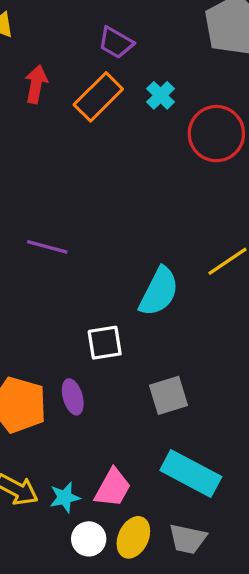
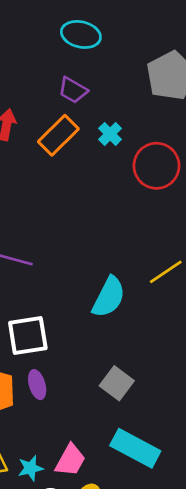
white square: (105, 343) -> (28, 336), moved, size x1.4
gray square: (168, 395) -> (117, 383), turned -36

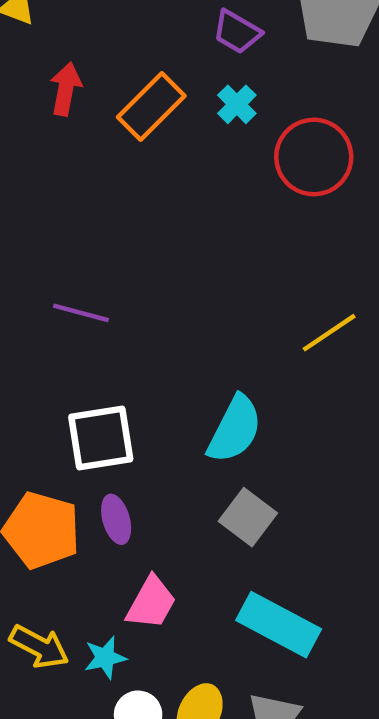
purple trapezoid: (73, 90) -> (237, 32), moved
cyan semicircle: (109, 297) -> (235, 429), moved
pink trapezoid: (70, 460) -> (151, 603), moved

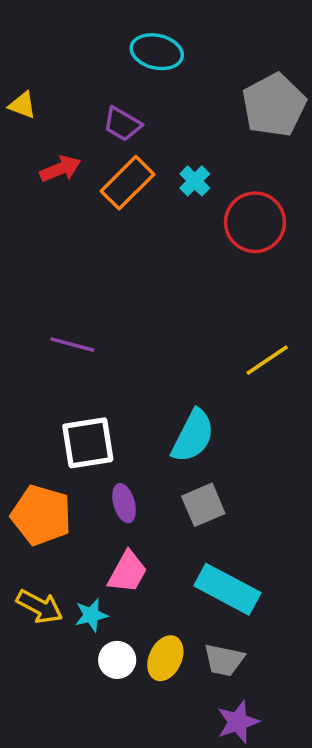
purple trapezoid: (237, 32) -> (122, 124), moved
red arrow: (66, 89) -> (60, 169), turned 57
gray square: (248, 517) -> (203, 505), turned 30
purple ellipse: (116, 519) -> (124, 503), moved

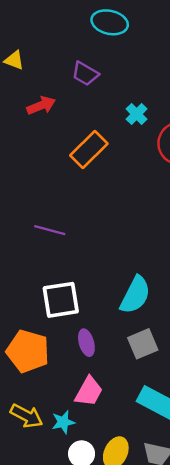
orange rectangle: (128, 183) -> (89, 149), moved

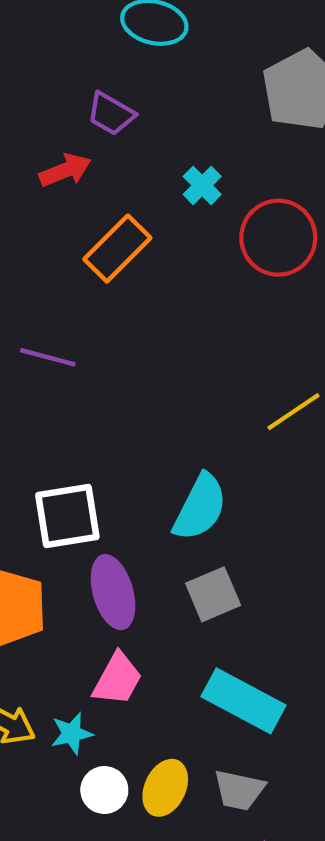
red arrow: (41, 105) -> (65, 170), moved
purple line: (50, 230) -> (48, 357), moved
purple ellipse: (86, 343) -> (113, 592), size x1.5

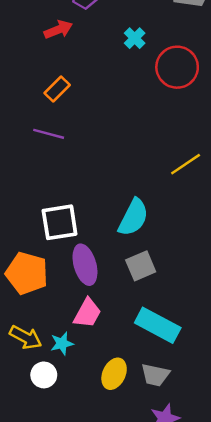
orange rectangle: (117, 249) -> (57, 89), moved, size x0.7
white circle: (104, 790) -> (44, 375), moved

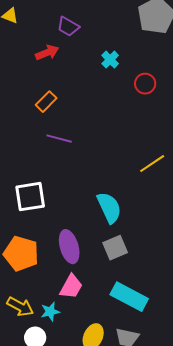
red circle: (177, 67) -> (145, 84), size x0.6
purple line: (49, 134) -> (59, 139), moved
cyan semicircle: (133, 217) -> (109, 208), turned -52
white square: (60, 222) -> (30, 197), moved

